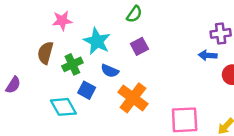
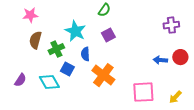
pink star: (62, 21) -> (30, 15), moved
blue arrow: (208, 55) -> (160, 60), moved
blue semicircle: (110, 71) -> (85, 54), turned 64
purple semicircle: (13, 85) -> (20, 80), moved

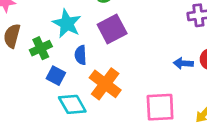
purple square: (108, 35) -> (112, 29), size x1.5
cyan diamond: (49, 82) -> (72, 104), moved

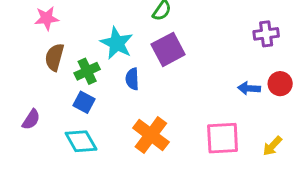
blue square: (56, 76) -> (84, 102), moved
orange cross: (105, 84) -> (151, 135), moved
cyan diamond: (72, 104) -> (81, 141), moved

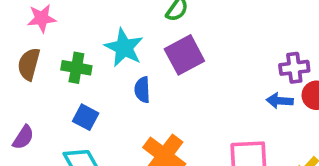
purple cross: (266, 34) -> (294, 68), moved
brown semicircle: (54, 57) -> (29, 64), moved
green cross: (87, 71) -> (76, 68), moved, turned 35

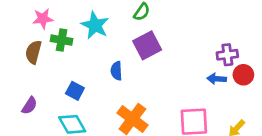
cyan star: (124, 48) -> (95, 25), moved
green cross: (76, 68) -> (62, 40), moved

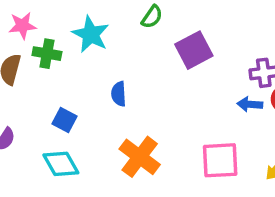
purple square: (147, 45) -> (194, 50), moved

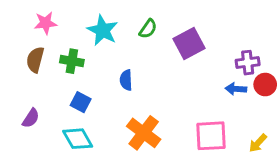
green semicircle: (152, 17) -> (148, 29), moved
green cross: (47, 54) -> (72, 61), moved

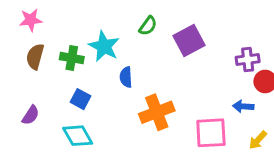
pink star: (45, 23) -> (31, 20), moved
cyan star: (103, 30) -> (104, 46), moved
blue arrow: (236, 89) -> (243, 106), moved
orange cross: (144, 133) -> (157, 112), moved, turned 32

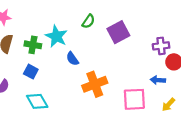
blue semicircle: (126, 77) -> (72, 59), turned -32
blue square: (81, 99) -> (31, 72), moved

